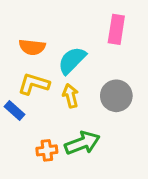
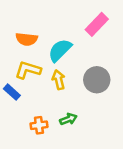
pink rectangle: (116, 29) -> (97, 24), turned 35
green arrow: (82, 143) -> (68, 119), size x0.6

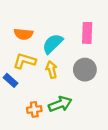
pink rectangle: (97, 24) -> (87, 33), moved, turned -42
green arrow: (68, 119) -> (60, 104), size x1.5

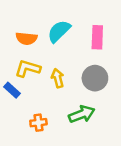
cyan semicircle: (53, 44) -> (59, 31), moved
green arrow: (60, 104) -> (82, 114), moved

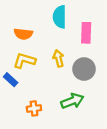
cyan semicircle: (59, 31) -> (60, 17), moved, turned -45
yellow arrow: (58, 78) -> (58, 58), moved

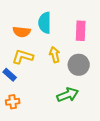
cyan semicircle: (60, 17) -> (45, 23), moved
orange cross: (34, 108) -> (13, 102), moved

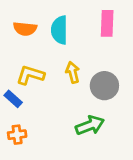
pink rectangle: (81, 31) -> (107, 23), moved
orange semicircle: (22, 32) -> (25, 29), moved

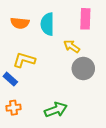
yellow arrow: (73, 72) -> (72, 46), moved, turned -42
green arrow: (90, 125) -> (56, 110), moved

